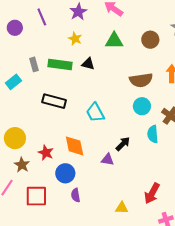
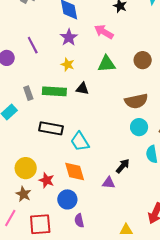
cyan trapezoid: (95, 113) -> (80, 142), moved
yellow circle: (15, 138) -> (26, 168), moved

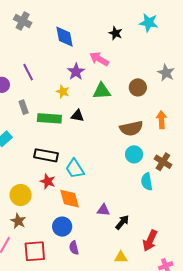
purple star: (69, 37) -> (76, 72), moved
gray rectangle: (28, 93) -> (24, 107), moved
black arrow: (123, 166) -> (122, 222), moved
red star: (47, 180) -> (48, 181), moved

